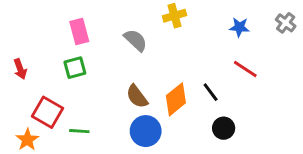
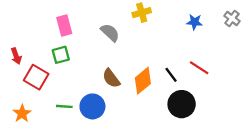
red line: (245, 69) -> (199, 68), moved
red square: (48, 112) -> (36, 77), moved
black circle: (224, 128) -> (182, 104), size x1.5
blue circle: (146, 131) -> (92, 106), moved

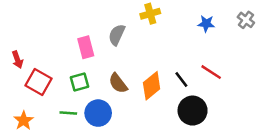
pink rectangle: (64, 26) -> (86, 47), moved
gray semicircle: (110, 33) -> (117, 35), turned -108
green square: (61, 55) -> (79, 82), moved

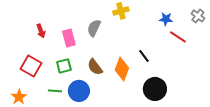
red arrow: (17, 60) -> (41, 31), moved
red line: (211, 72) -> (178, 37), moved
black line: (181, 80) -> (144, 56), moved
orange diamond: (152, 86) -> (122, 69), turned -30

